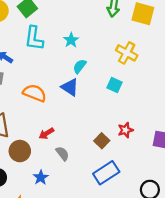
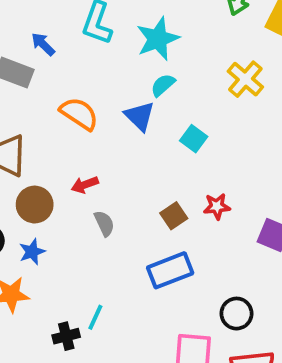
cyan star: (71, 40) -> (158, 39), size x1.6
cyan square: (114, 85) -> (194, 139), moved
blue star: (41, 177) -> (32, 252), moved

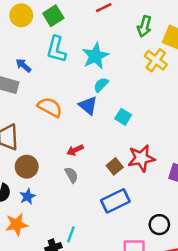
yellow cross: (245, 79) -> (156, 60), moved
red arrow: (85, 185) -> (75, 150), moved
red star: (217, 206) -> (141, 158), size x1.6

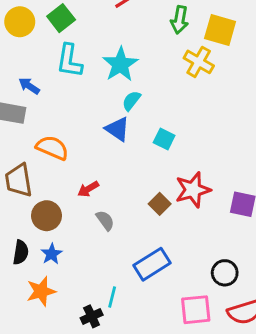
orange semicircle: (50, 107) -> (52, 148), moved
red arrow: (75, 150) -> (88, 189), moved
blue rectangle: (115, 201) -> (152, 264), moved

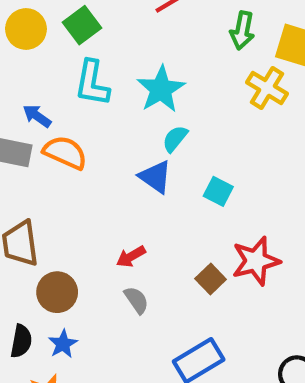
orange semicircle: (52, 148) -> (65, 153), moved
red arrow: (88, 189) -> (131, 257), moved

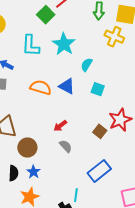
green square: (82, 25) -> (46, 15), moved
cyan semicircle: (175, 139) -> (87, 65), moved
orange semicircle: (65, 153) -> (41, 87), moved

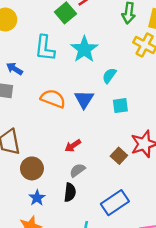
blue triangle: (67, 86) -> (84, 99), turned 30
cyan square: (98, 89) -> (120, 106), turned -32
gray semicircle: (66, 146) -> (77, 170), turned -88
black semicircle: (13, 173) -> (70, 192), moved

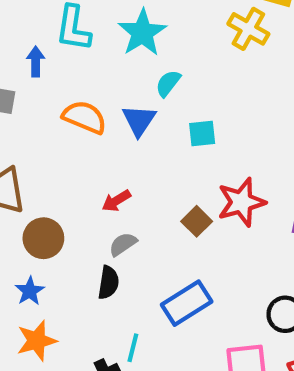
blue arrow: (15, 69) -> (36, 62), moved, turned 56
cyan semicircle: (109, 76) -> (168, 83), moved
blue star: (37, 198) -> (30, 291), moved

